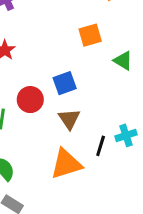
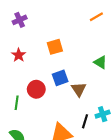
orange square: (90, 35) -> (55, 47), moved
brown triangle: (69, 119) -> (79, 89), moved

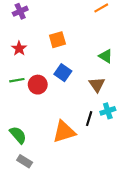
blue square: (60, 78) -> (63, 73), turned -35
brown triangle: (79, 89) -> (97, 85), moved
green line: (17, 103) -> (17, 80), moved, turned 72

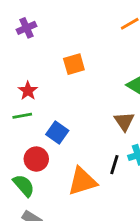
red star: (19, 48) -> (28, 91), moved
blue square: (63, 73) -> (57, 133), moved
red circle: (38, 85) -> (36, 159), moved

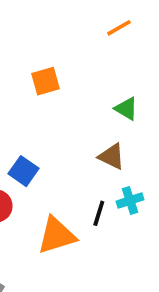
brown triangle: (124, 121) -> (112, 156), turned -30

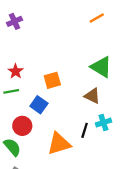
orange square: (46, 81) -> (52, 80), moved
green triangle: (126, 109) -> (101, 67), size x1.5

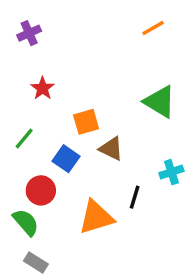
red star: (16, 71) -> (43, 88), moved
green line: (11, 91) -> (24, 139), turned -40
brown triangle: (92, 96) -> (111, 149), moved
cyan cross: (103, 123) -> (171, 172), moved

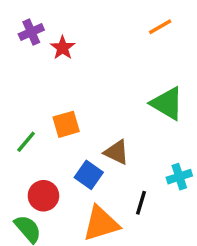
red star: (43, 88) -> (63, 48), moved
orange square: (86, 122) -> (66, 124), moved
blue square: (66, 159) -> (89, 175), moved

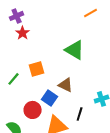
red star: (63, 48) -> (23, 33), moved
green triangle: (167, 103) -> (75, 50), moved
red circle: (43, 196) -> (33, 110), moved

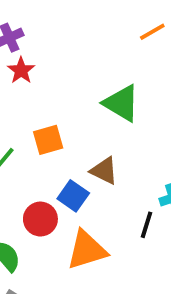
black line: (80, 114) -> (147, 225), moved

